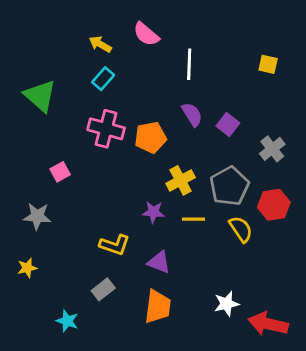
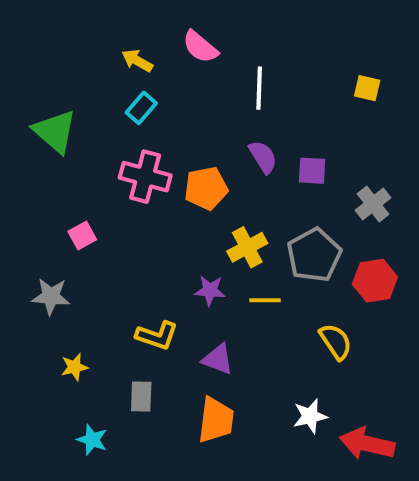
purple square: (228, 125) -> (312, 171), turned -35
yellow semicircle: (241, 229) -> (336, 342), moved
yellow star: (27, 268) -> (74, 367), moved
gray rectangle: (103, 289) -> (141, 397), turned -50

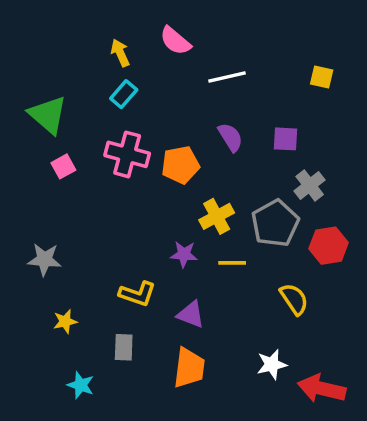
yellow arrow: (137, 61) -> (120, 53), turned 36
white line: (259, 88) -> (227, 77), turned 75
purple square: (312, 171) -> (285, 139), moved
gray cross: (373, 204) -> (310, 185), moved
pink square: (82, 235) -> (63, 166), moved

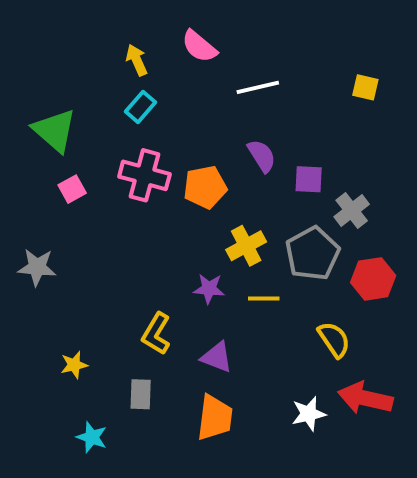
purple square: (285, 139) -> (309, 179), moved
gray star: (44, 259) -> (37, 267), moved
yellow L-shape: (137, 294) -> (156, 334), turned 102
red arrow: (322, 389) -> (365, 398), moved

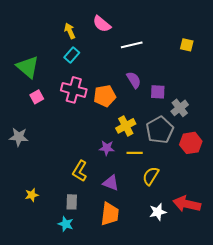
yellow semicircle: (334, 340) -> (151, 176), moved, turned -114
yellow star: (74, 365) -> (32, 195), moved
cyan star: (92, 437) -> (66, 224), moved

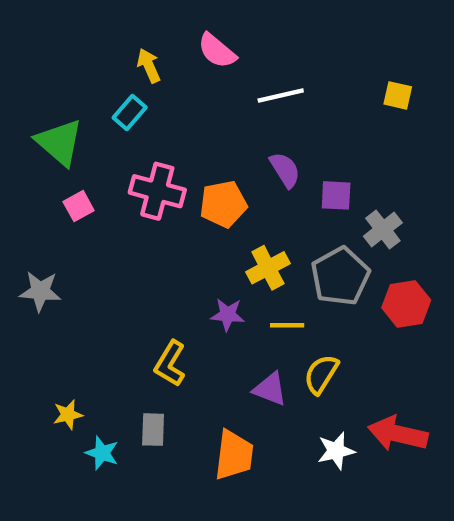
cyan rectangle: (72, 55) -> (130, 112), moved
purple triangle: (111, 183) -> (270, 389), moved
cyan star: (66, 224) -> (102, 453), moved

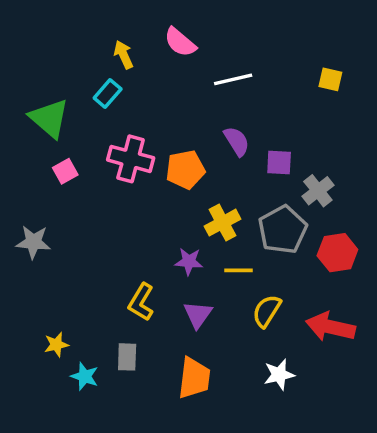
purple triangle: (270, 389) -> (198, 314), moved, turned 44
red arrow: (398, 434) -> (330, 327), moved

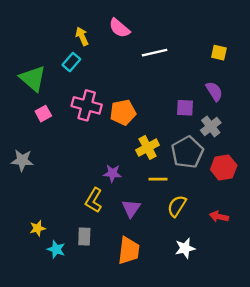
purple semicircle: (237, 141) -> (214, 91), moved
purple star: (189, 261) -> (112, 173), moved
red arrow: (330, 327) -> (219, 217), size x0.6

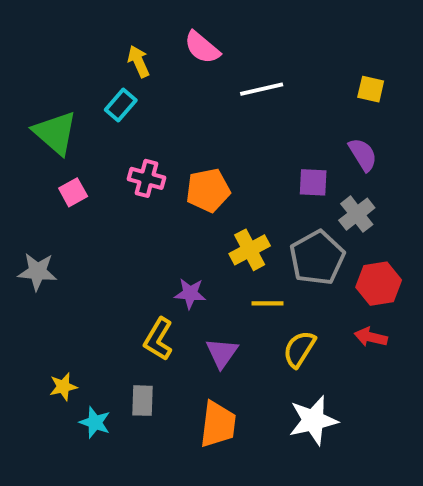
pink cross: (87, 105) -> (147, 178), size x0.7
red arrow: (219, 217) -> (371, 337), moved
white star: (185, 248) -> (313, 420), size x1.4

